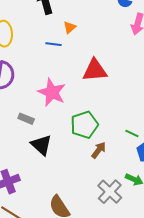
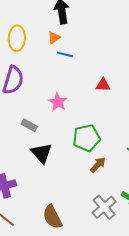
orange triangle: (70, 27) -> (54, 38), moved
red triangle: (95, 70) -> (103, 85), size x0.6
pink star: (52, 92) -> (58, 102), size x0.7

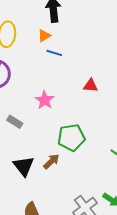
black triangle: (41, 153) -> (24, 166), moved
brown arrow: (98, 165) -> (51, 161), moved

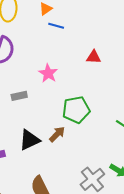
gray rectangle: (15, 122) -> (19, 96), turned -42
black triangle: (24, 166) -> (29, 140), turned 45

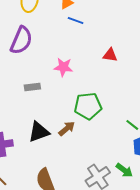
pink star: (48, 73) -> (63, 67), turned -30

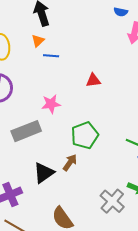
gray rectangle: (32, 87) -> (26, 131), size x1.8

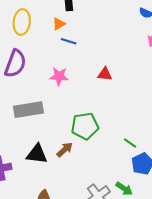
pink star: (51, 104) -> (59, 76), moved
black triangle: (44, 173) -> (37, 154), turned 30

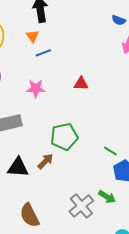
orange triangle: (59, 24) -> (32, 36), turned -32
blue line: (69, 41) -> (43, 53), turned -35

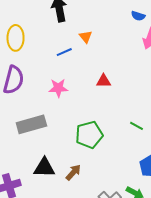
orange triangle: (32, 36) -> (86, 37), moved
green line: (110, 151) -> (136, 126), moved
brown arrow: (45, 161) -> (73, 172), moved

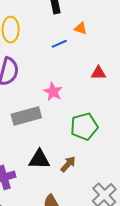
orange triangle: (86, 37) -> (81, 28), turned -32
pink star: (58, 88) -> (53, 92), moved, turned 30

